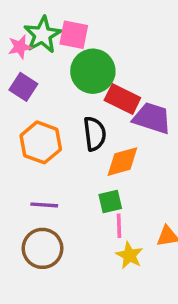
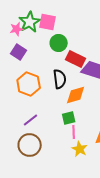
green circle: (93, 71) -> (59, 43), size x0.7
purple line: (44, 205) -> (31, 120), turned -42

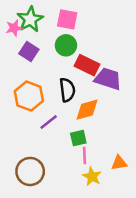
pink square: (48, 22) -> (67, 19), moved
purple square: (19, 52) -> (29, 52), moved
purple line: (31, 120) -> (49, 122), moved

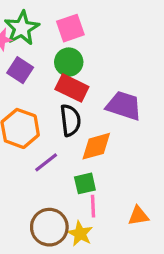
pink square: (67, 19) -> (70, 28), turned -30
red rectangle: (87, 65) -> (72, 88), moved
brown circle: (30, 171) -> (49, 227), moved
yellow star: (92, 176) -> (80, 234), moved

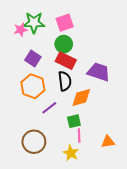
green star: (22, 28) -> (34, 23), turned 30
purple square: (20, 70) -> (33, 59), moved
brown circle: (49, 227) -> (34, 142), moved

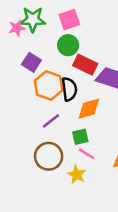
red rectangle: (66, 61) -> (85, 65), moved
orange hexagon: (33, 86) -> (49, 85), moved
pink line: (79, 136) -> (86, 154), turned -56
brown circle: (34, 142) -> (49, 156), moved

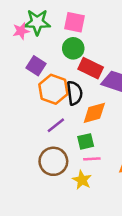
pink square: (69, 20) -> (74, 22), turned 30
pink line: (86, 154) -> (92, 159), turned -35

